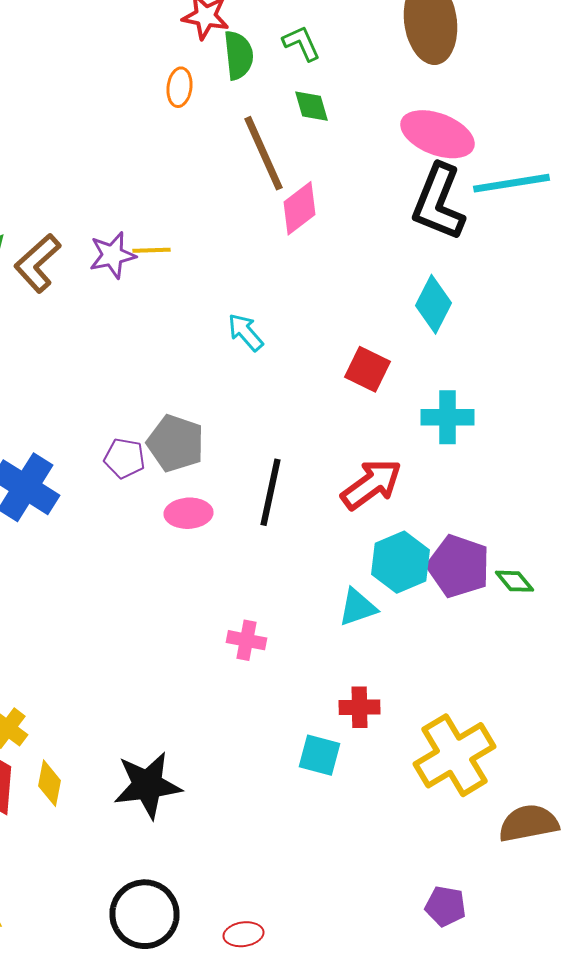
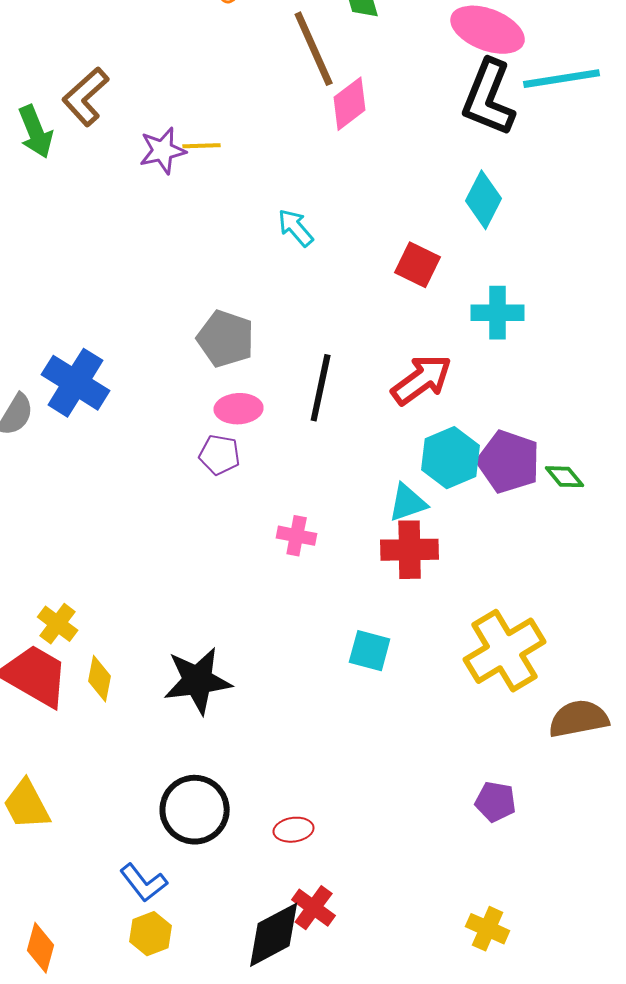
brown L-shape: (38, 263) -> (86, 97), moved
purple pentagon: (124, 458) -> (220, 455), moved
red cross: (360, 707) -> (410, 550), moved, size x1.4

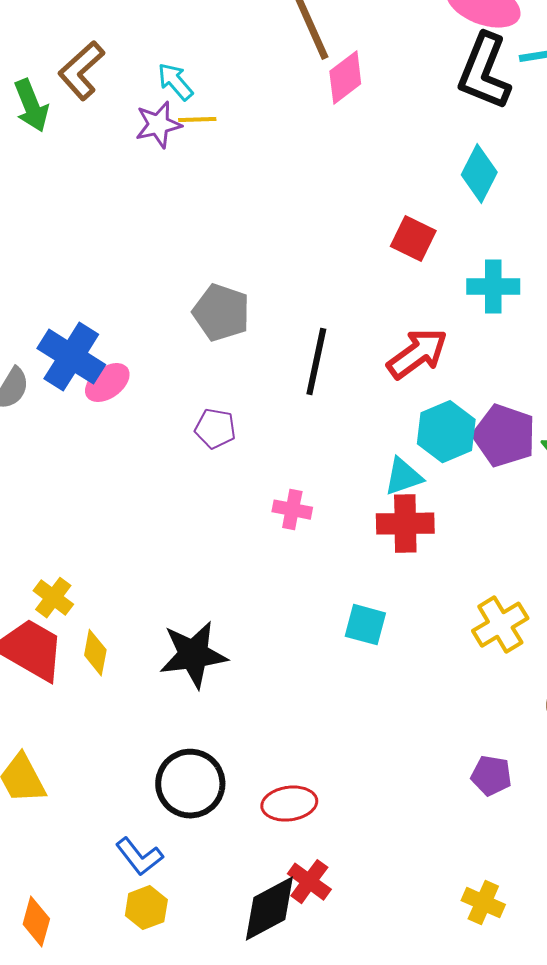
cyan arrow: (296, 228) -> (175, 82), moved
pink ellipse: (239, 409) -> (107, 383), moved, turned -33
yellow cross: (505, 651) -> (500, 625), size x0.7
red ellipse: (294, 830) -> (289, 804), size x1.4

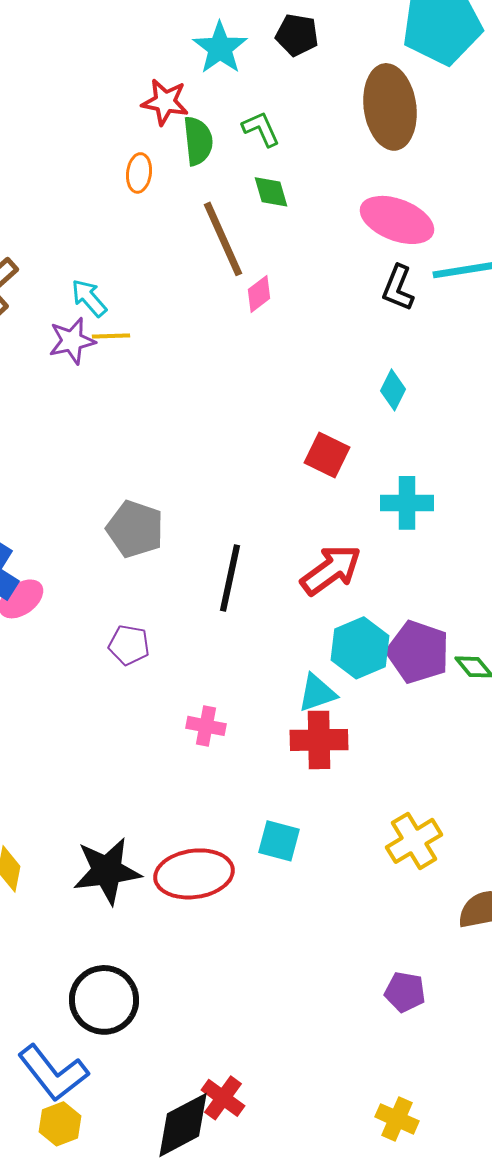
black L-shape: (484, 72) -> (398, 288), size x0.6
pink diamond: (345, 78) -> (259, 294), size x0.7
cyan diamond: (479, 174) -> (393, 390), size x0.7
red ellipse: (289, 804) -> (194, 874), moved, size x1.4
blue L-shape: (139, 857) -> (53, 1073), size x1.5

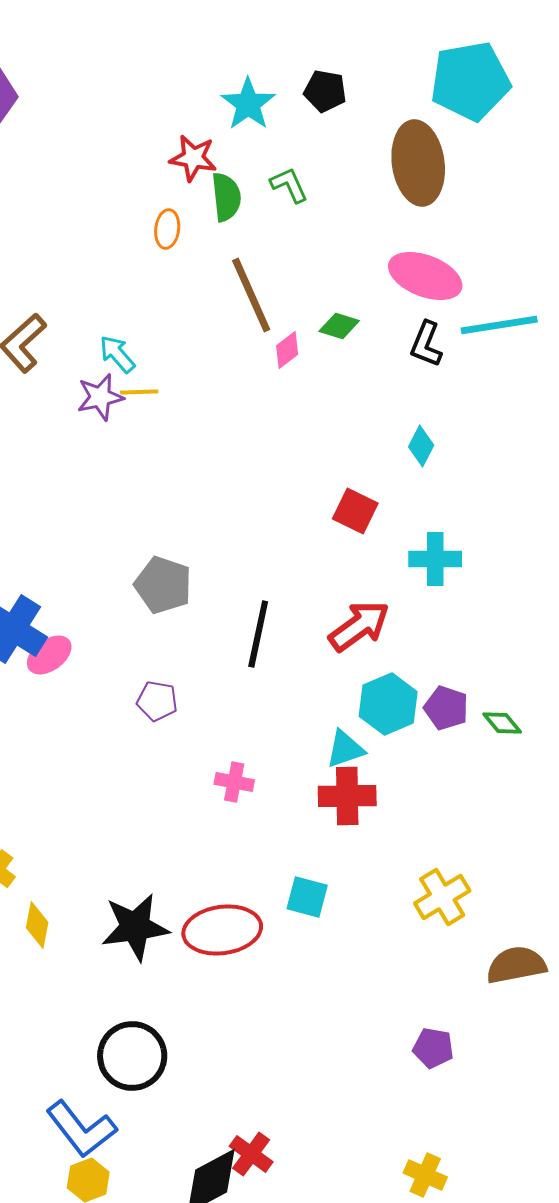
green diamond: (271, 192) -> (339, 326), moved, turned -57
purple pentagon: (418, 652) -> (446, 708), size x0.7

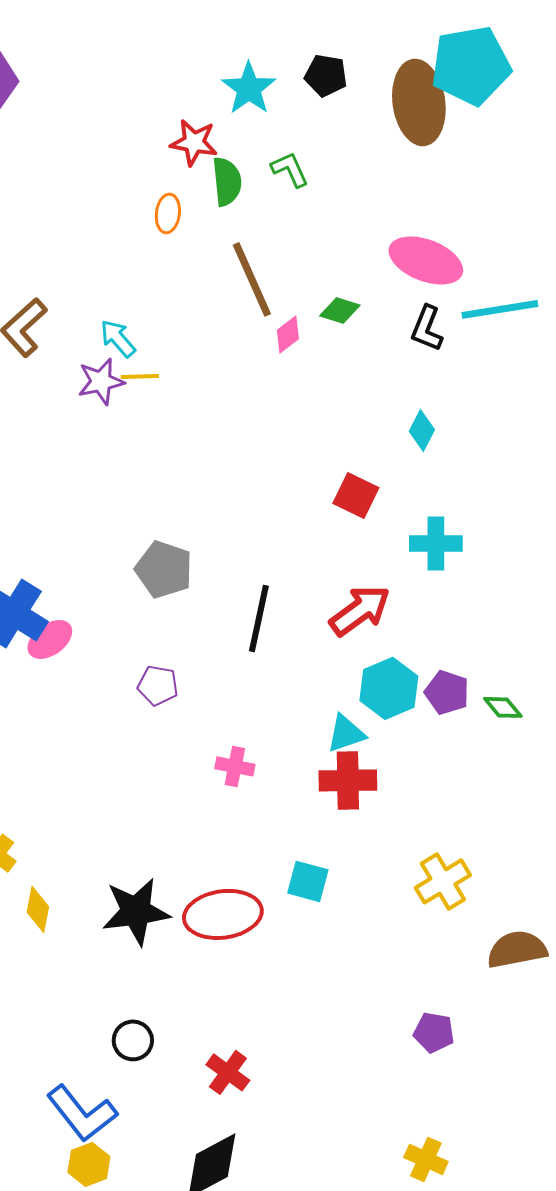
brown ellipse: (418, 163) -> (419, 102), moved
black circle: (132, 1056) -> (133, 1040), size x0.6
red cross: (251, 1154) -> (228, 1072), moved

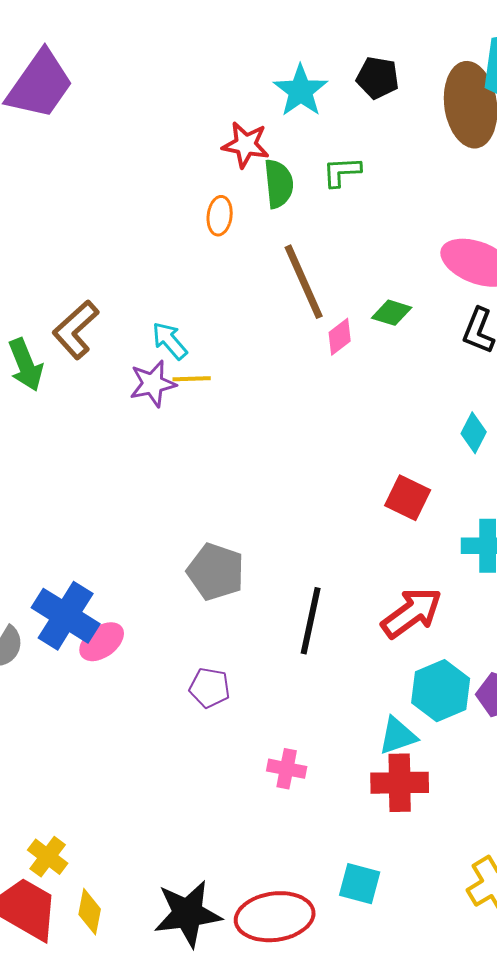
green L-shape: (290, 169) -> (342, 172), turned -69

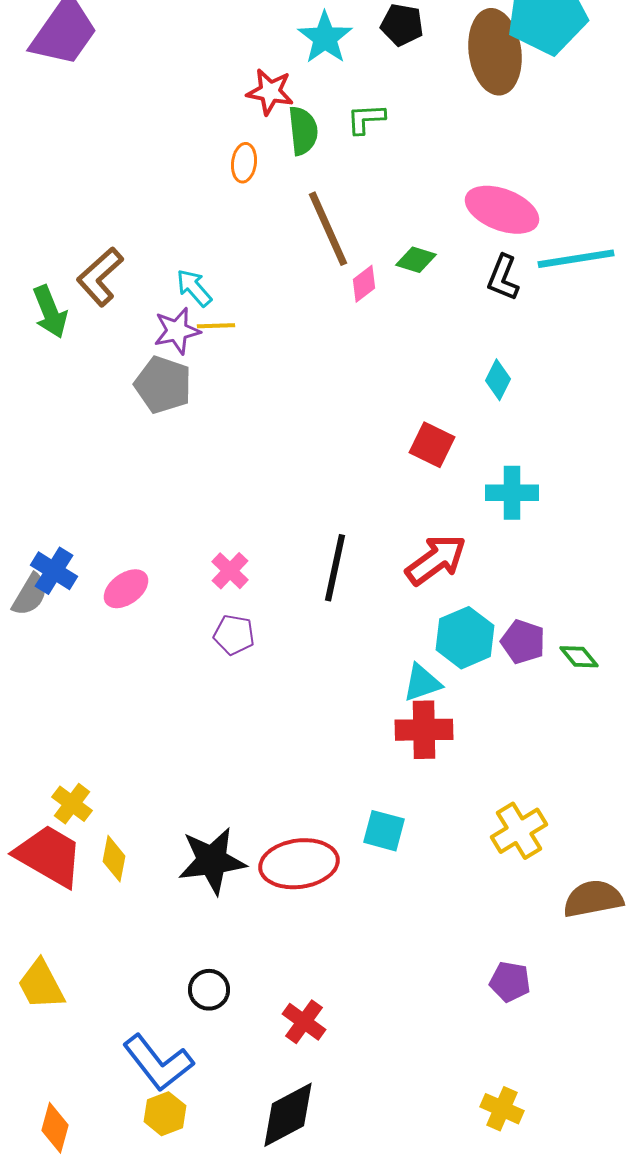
gray pentagon: (216, 572) -> (163, 385), moved
blue cross: (66, 616) -> (54, 571), moved, size x0.7
pink cross: (287, 769) -> (230, 571), moved, turned 33

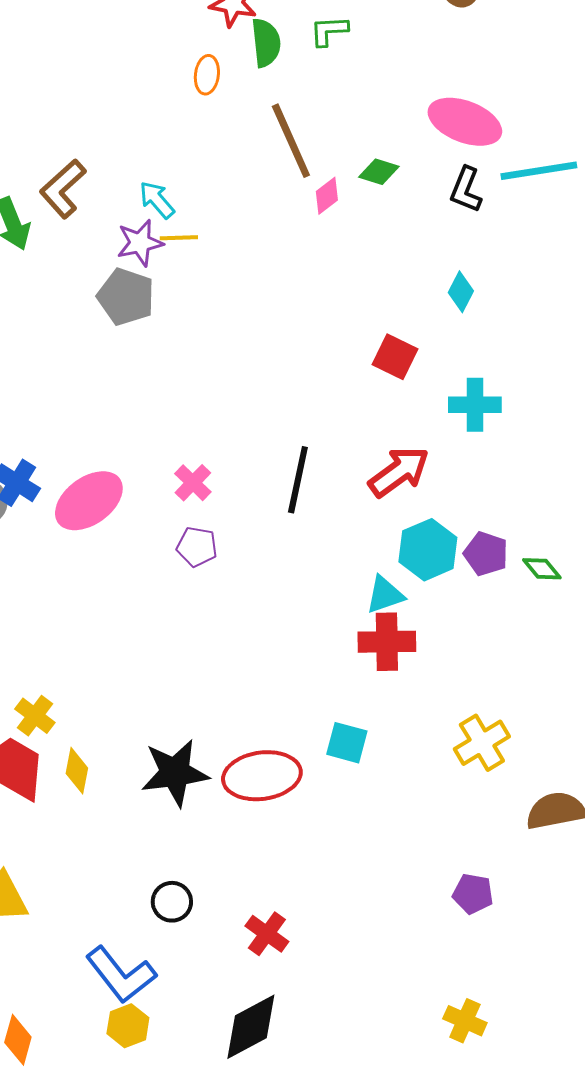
pink ellipse: (126, 589) -> (89, 501), size x1.5

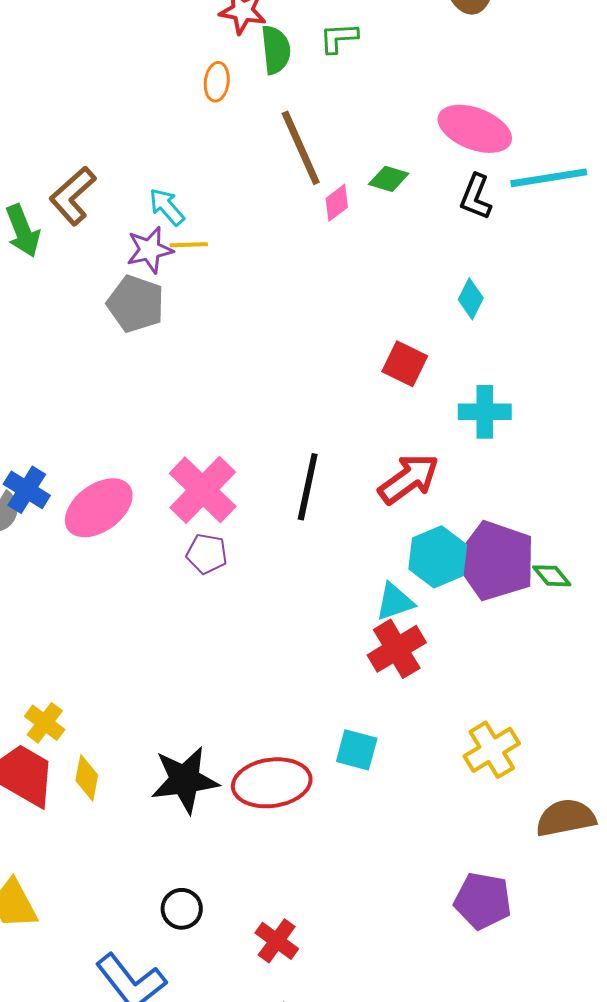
pink cross: (193, 483) -> (203, 490), size x1.8
purple pentagon: (486, 554) -> (496, 561), size x1.8
red cross: (387, 642) -> (397, 649), turned -30
purple pentagon: (473, 894) -> (483, 901), size x1.4

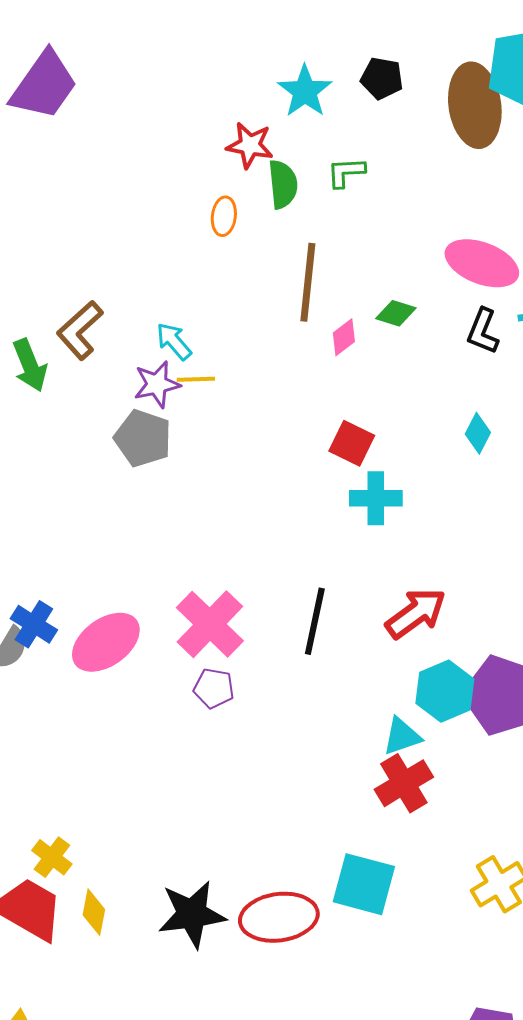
brown line: (301, 148) -> (308, 282), turned 30
red square: (405, 364) -> (352, 443), moved
cyan cross: (485, 412) -> (376, 498), moved
cyan square: (357, 750) -> (364, 884), size x1.5

